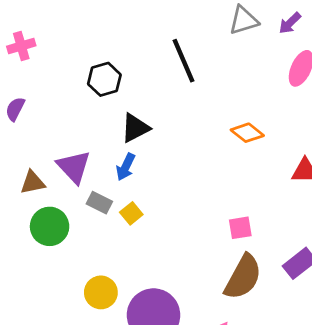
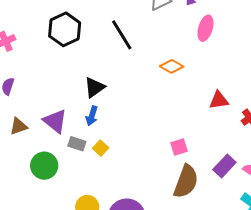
black hexagon: (104, 79) -> (65, 29), moved, size x1.4
orange diamond: (247, 133) -> (172, 66), moved
brown triangle: (33, 182) -> (19, 126), moved

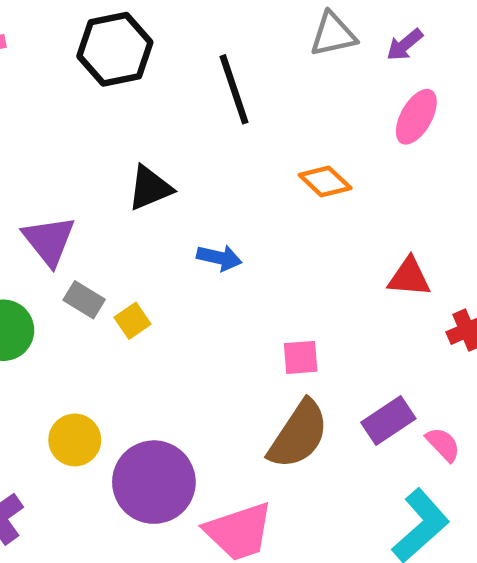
blue arrow: (92, 116) -> (219, 258), moved, turned -108

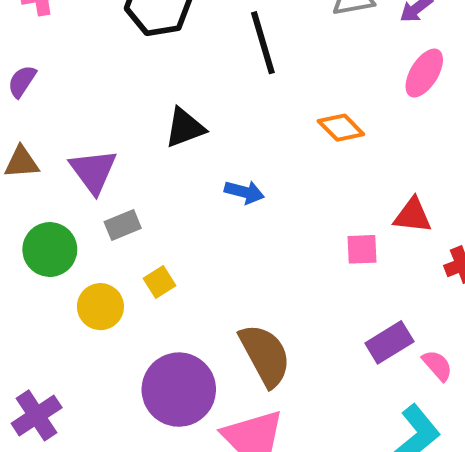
gray rectangle: (84, 300) -> (123, 225), turned -56
yellow square: (133, 321) -> (160, 282), moved
pink square: (301, 357) -> (362, 249), moved
brown semicircle: (298, 435) -> (265, 355), moved, turned -64
yellow circle: (75, 440) -> (100, 307), moved

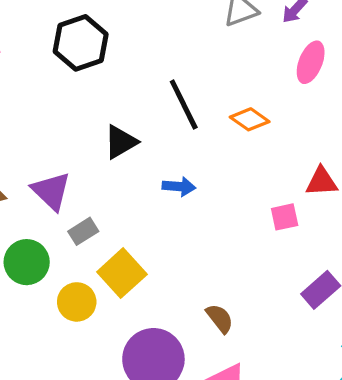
black line: (263, 43) -> (184, 104), moved
yellow square: (160, 282) -> (122, 273), size x1.8
brown semicircle: (265, 355) -> (220, 318), size x0.6

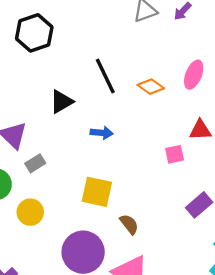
pink ellipse: (311, 62) -> (194, 75), moved
yellow square: (122, 273) -> (97, 192), moved, turned -36

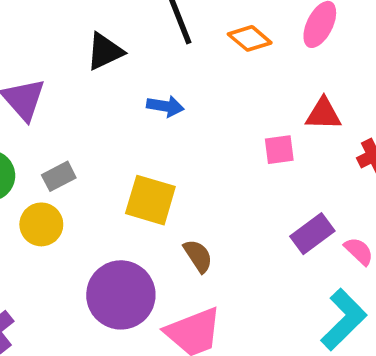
gray rectangle: (35, 163) -> (59, 176), moved

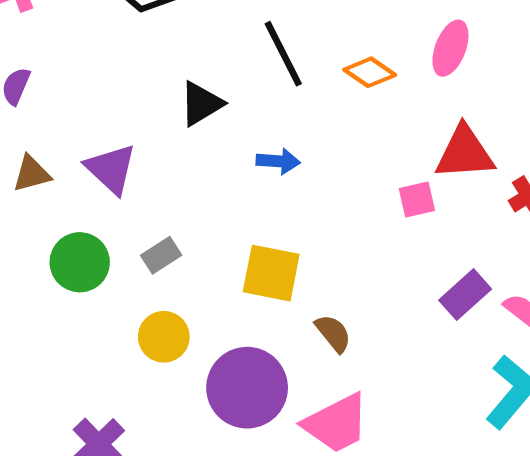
red triangle: (323, 114) -> (465, 153), size x1.4
yellow circle: (41, 224) -> (164, 337), moved

